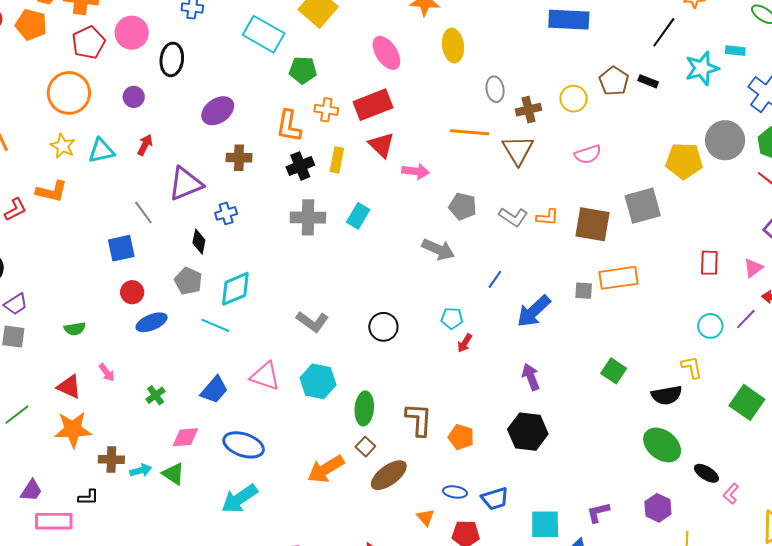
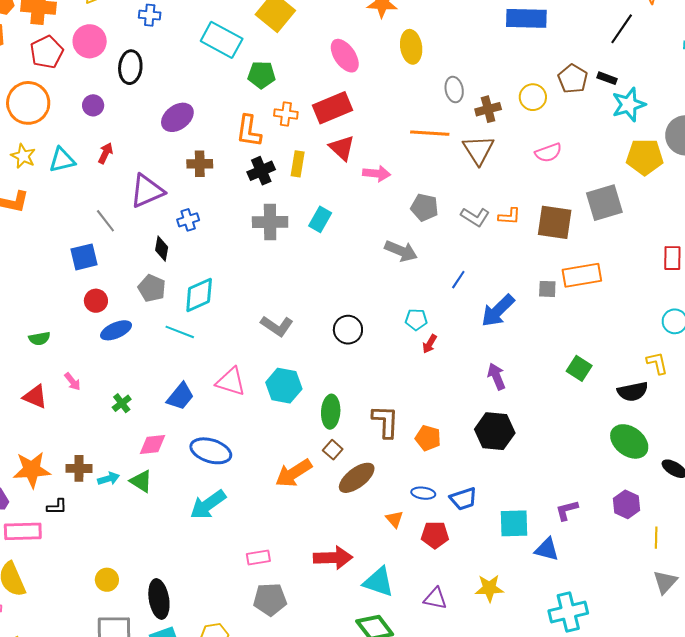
cyan star: (702, 68) -> (629, 105), moved
orange star: (73, 430) -> (32, 470), moved

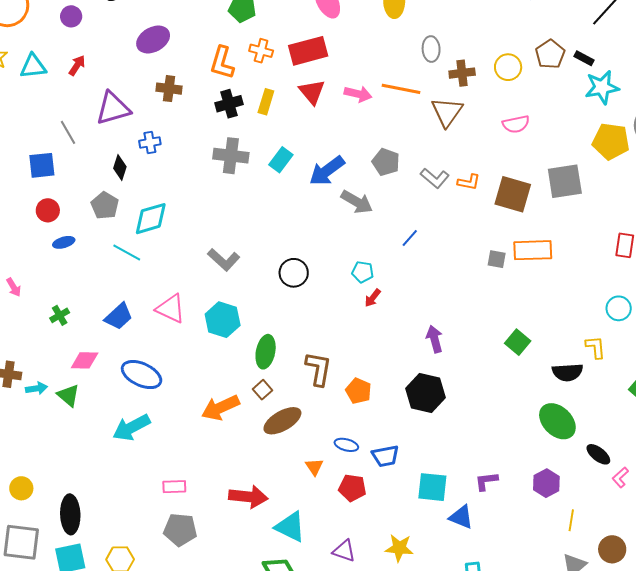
pink arrow: (377, 173) -> (358, 94), moved
blue arrow: (498, 311) -> (327, 171), moved
blue ellipse: (116, 330) -> (64, 242), size x0.7

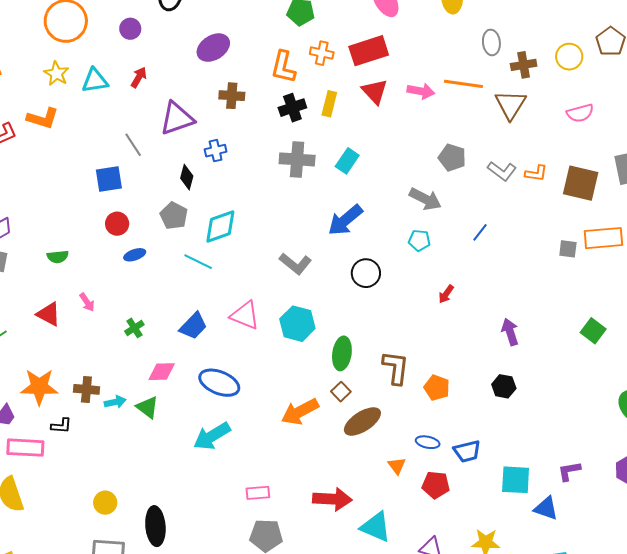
blue arrow: (327, 171) -> (345, 220), moved
cyan pentagon: (363, 272) -> (419, 240), moved
black hexagon: (425, 393) -> (504, 386), size x0.6

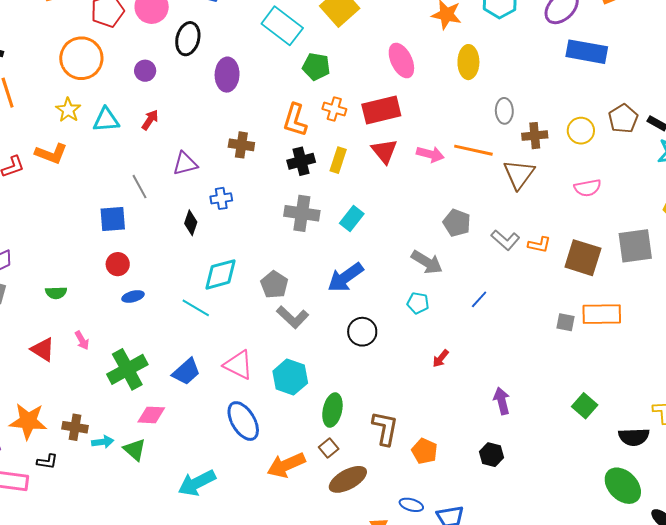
purple ellipse: (213, 48) -> (227, 75), moved, turned -60
purple triangle: (177, 118) -> (185, 164), size x0.7
gray pentagon: (174, 216) -> (274, 285), moved
green cross: (134, 328) -> (127, 369), size x2.0
blue ellipse: (219, 383) -> (243, 421), moved, turned 33

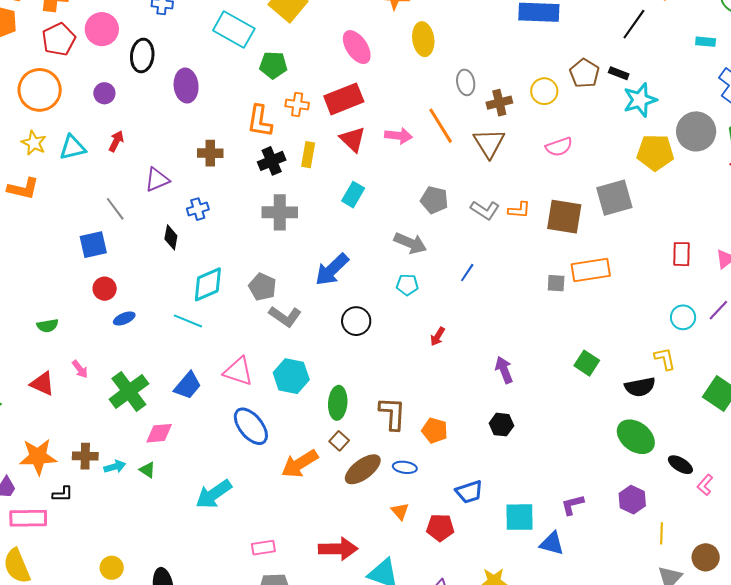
orange line: (473, 150) -> (441, 126), turned 54
cyan rectangle: (352, 218) -> (353, 195), moved
green triangle: (135, 450) -> (147, 470), size x0.7
blue ellipse: (411, 505) -> (405, 467), moved

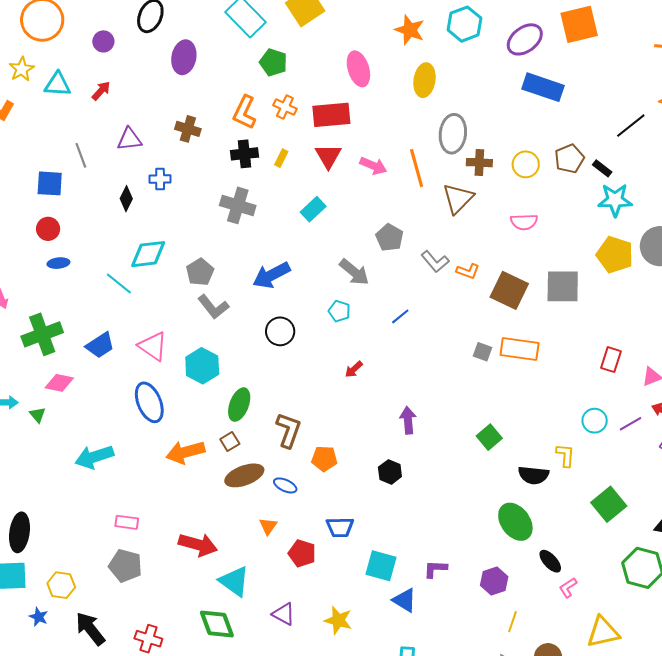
gray ellipse: (466, 82) -> (453, 134), size x1.5
yellow rectangle: (308, 155) -> (281, 158), size x0.7
orange pentagon: (435, 431) -> (324, 459), turned -30

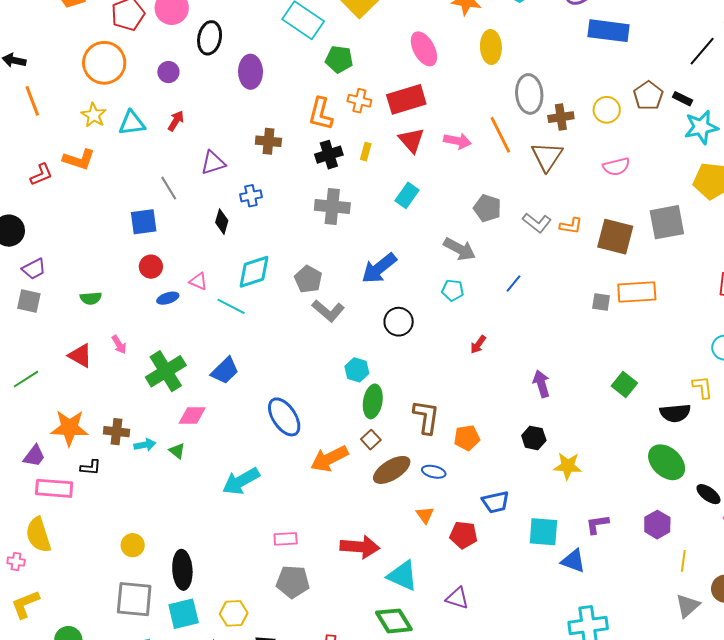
pink triangle: (153, 346) -> (198, 281), moved, size x0.6
cyan hexagon: (202, 366) -> (357, 370), moved, size x0.7
yellow star: (338, 620) -> (568, 466), moved

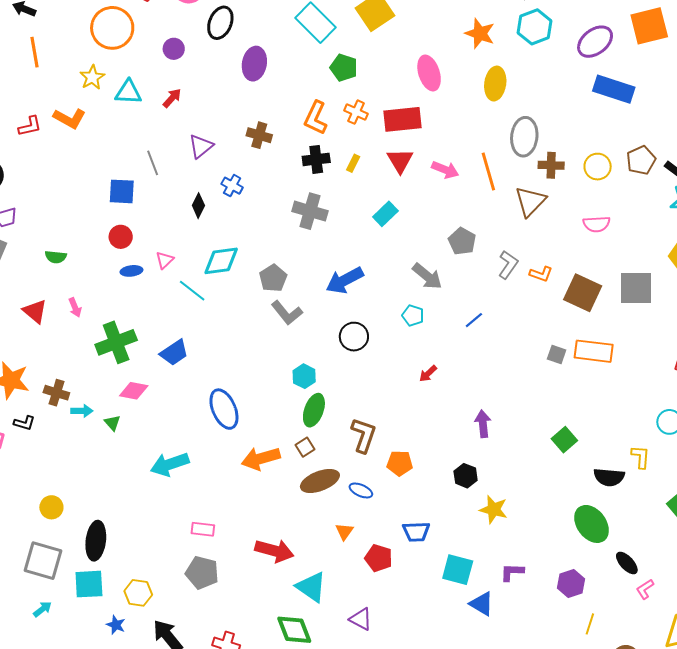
purple triangle: (213, 163) -> (201, 146), turned -32
blue cross: (251, 196) -> (232, 186), turned 30
gray L-shape: (537, 223) -> (508, 265), turned -104
pink triangle: (198, 281) -> (165, 260), turned 42

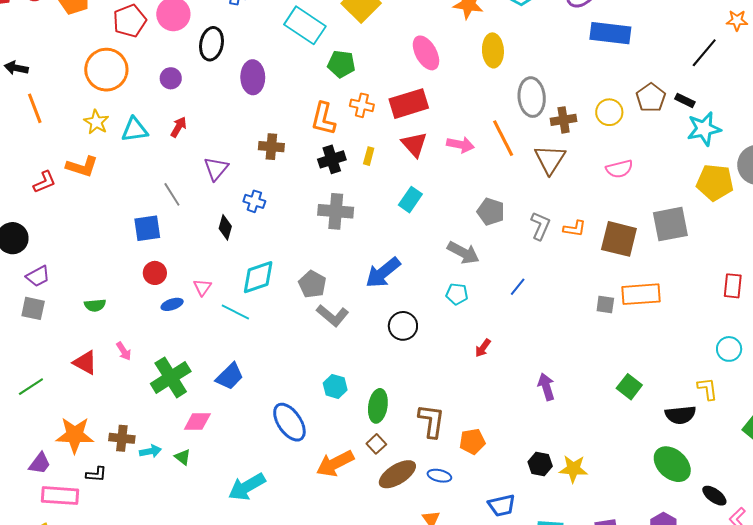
cyan hexagon: (304, 376) -> (335, 386), moved
black hexagon: (466, 476) -> (540, 464), moved

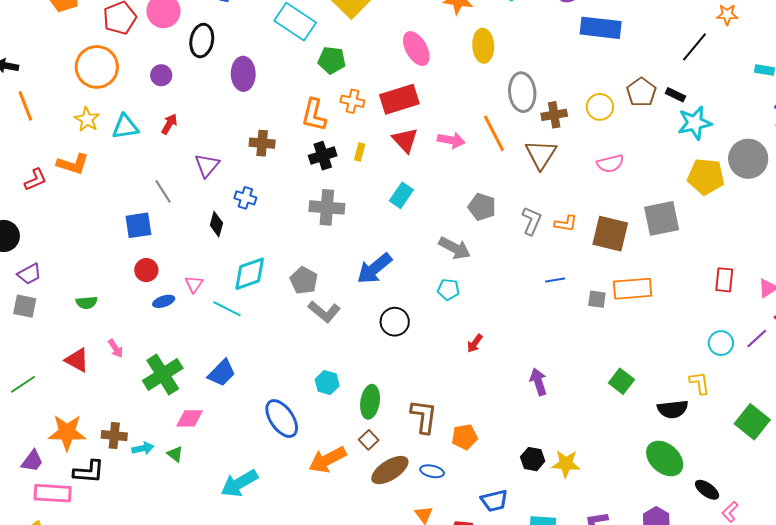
blue line: (518, 287) -> (555, 280), moved, turned 42
black L-shape: (96, 474) -> (89, 472), size x1.5

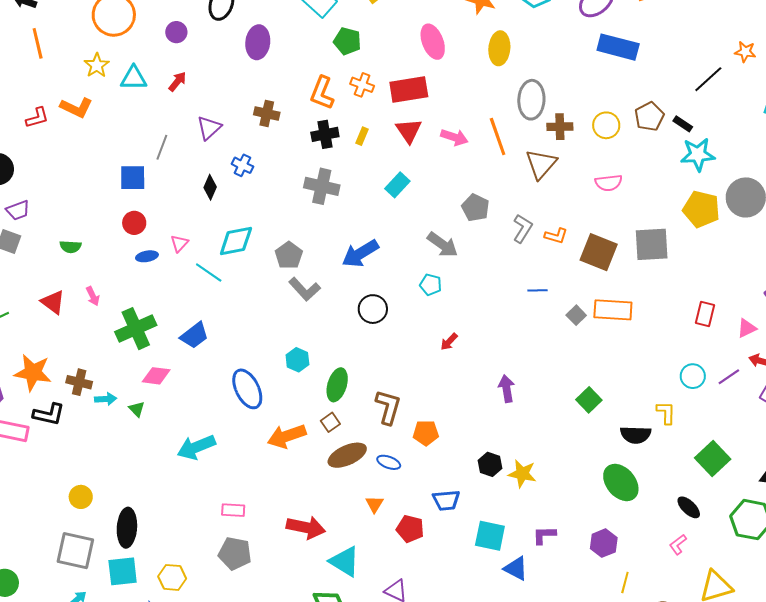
gray line: (163, 191) -> (162, 147), turned 45
gray square: (597, 299) -> (576, 315), turned 30
black ellipse: (707, 490) -> (689, 507), moved

